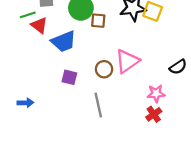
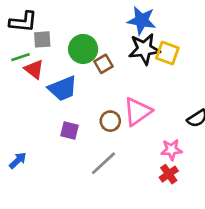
brown square: (98, 21) -> (103, 64), turned -35
blue arrow: (25, 103) -> (18, 160), turned -42
gray line: (98, 105) -> (103, 163), turned 60

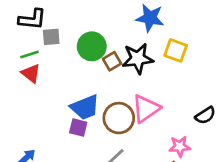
black star: (144, 49) -> (138, 59), moved
red triangle: (34, 69) -> (31, 73), moved
blue trapezoid: (63, 88) -> (85, 107), moved
brown circle: (110, 121) -> (119, 118), size x1.5

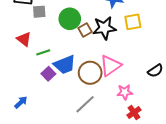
yellow square: (176, 50) -> (133, 22), turned -30
green line: (30, 54) -> (43, 52), moved
purple square: (78, 128) -> (48, 74), moved, turned 32
pink star: (180, 146) -> (125, 92), moved

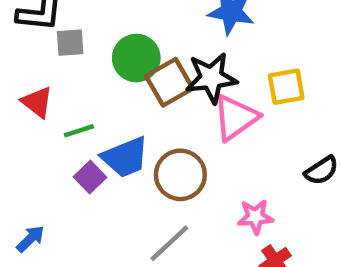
yellow square: (133, 22) -> (286, 87), moved
brown square: (85, 30) -> (169, 82), size x1.5
pink triangle: (111, 66) -> (235, 118), moved

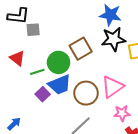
green circle: (136, 58) -> (59, 62), moved
black star: (211, 78) -> (113, 39), moved
pink triangle: (235, 118) -> (112, 87), moved

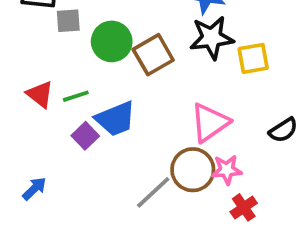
red triangle: (17, 58) -> (40, 94), moved
green circle: (59, 62) -> (112, 41), moved
brown circle: (86, 93) -> (193, 170), moved

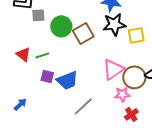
blue trapezoid: (115, 119) -> (67, 80), moved
purple square: (85, 136) -> (47, 76), turned -32
brown circle: (193, 170) -> (134, 77), moved

